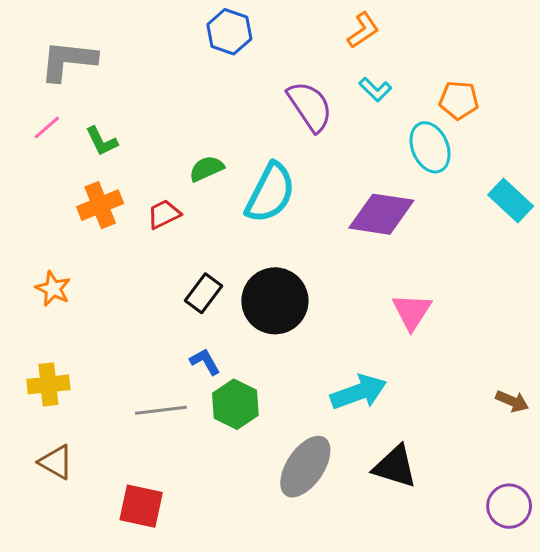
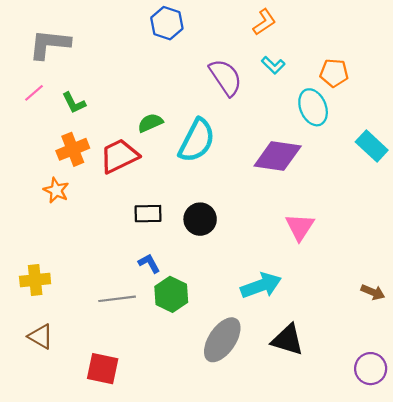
red trapezoid: (164, 214) -> (119, 156), size x1.6
orange star: (53, 289) -> (56, 190), moved
black rectangle: (203, 293) -> (148, 214), turned 52
black circle: (275, 301) -> (200, 219), size x0.7

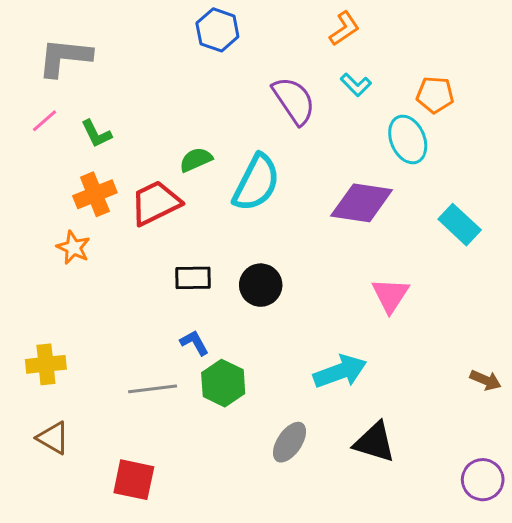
cyan rectangle: (372, 146) -> (460, 225), moved
gray ellipse: (222, 340) -> (290, 442), size x0.7

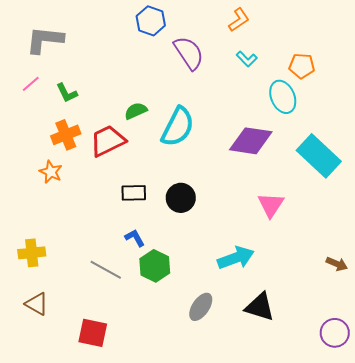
purple semicircle: (294, 101) -> (189, 53), moved
cyan rectangle: (460, 225) -> (319, 156), size x1.5
gray line: (153, 389) -> (106, 270), turned 36

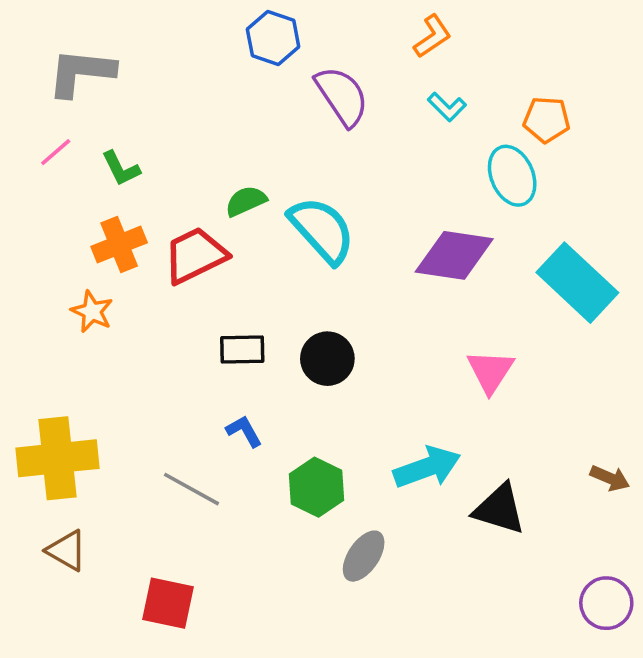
cyan semicircle: (178, 127) -> (322, 230), turned -69
yellow cross: (32, 253) -> (58, 458), size x1.6
green hexagon: (155, 266) -> (317, 487), moved
black triangle: (260, 307) -> (499, 509), moved

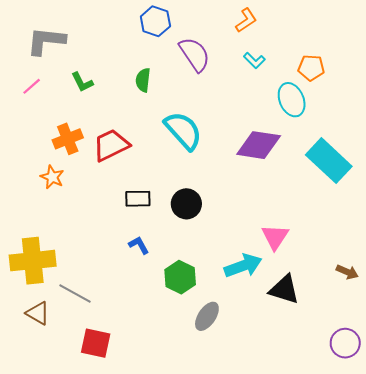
green L-shape: (121, 168) -> (82, 82), moved
green semicircle: (246, 201) -> (143, 80), moved, turned -60
pink triangle: (490, 371) -> (275, 237), moved
gray line: (192, 489) -> (75, 294), moved

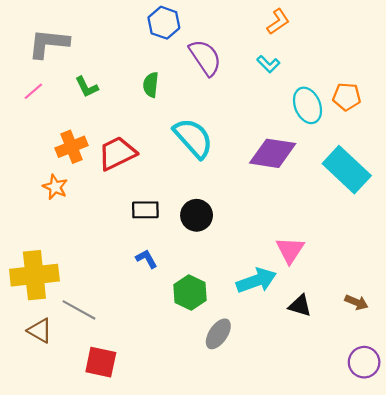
orange L-shape: (246, 20) -> (278, 22), moved
orange pentagon: (311, 68) -> (347, 97), moved
brown arrow: (347, 272) -> (356, 302), moved
black triangle: (284, 289) -> (300, 306), size x0.7

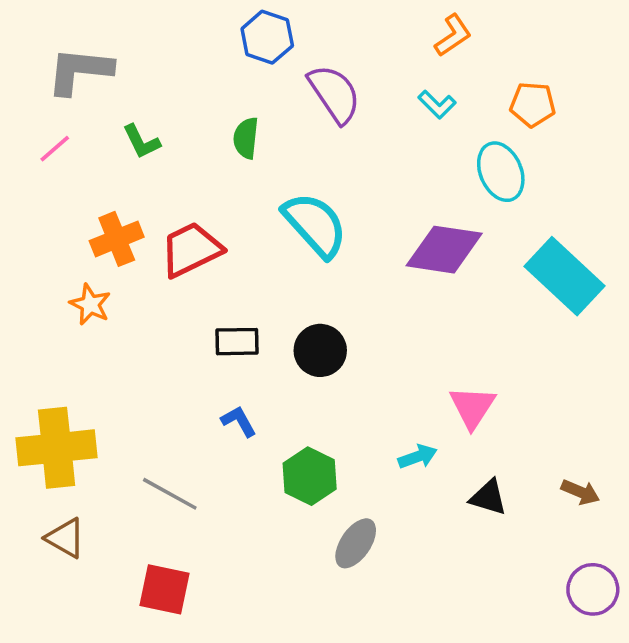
orange pentagon: (347, 97) -> (533, 104), moved
cyan arrow: (256, 281) -> (418, 457), size x0.6
gray line: (79, 310) -> (170, 494), moved

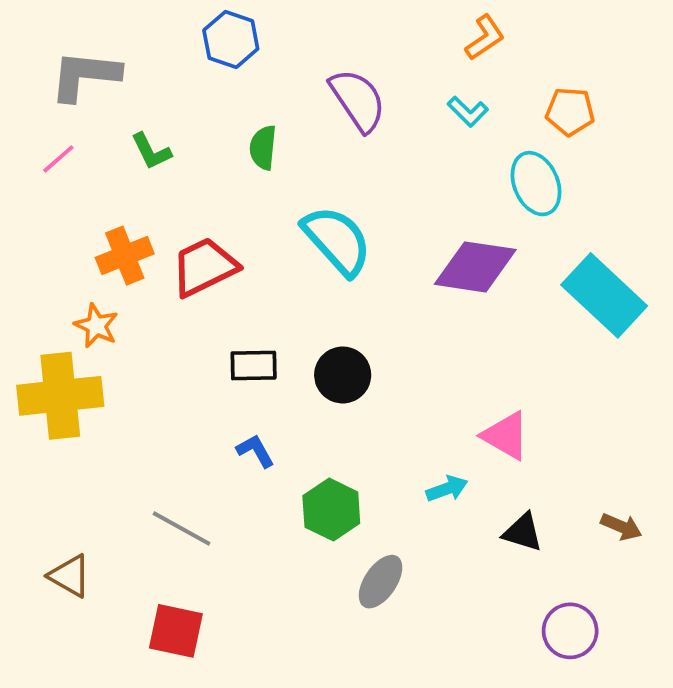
blue hexagon: (267, 37) -> (231, 40), moved
pink triangle: (472, 407) -> (506, 436), turned -33
yellow cross: (57, 448) -> (60, 396), moved
purple circle: (593, 589) -> (570, 631), moved

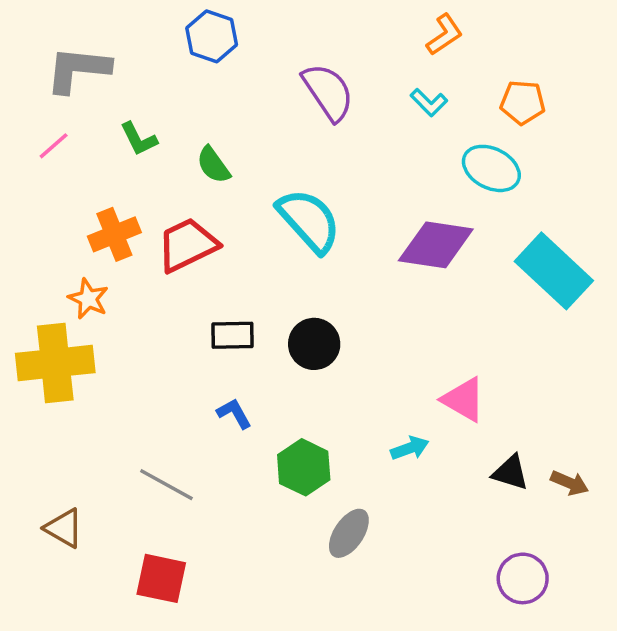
green semicircle: (263, 148) -> (213, 165), moved, turned -42
cyan ellipse: (536, 184) -> (491, 168), turned -40
black triangle: (523, 532) -> (510, 472), moved

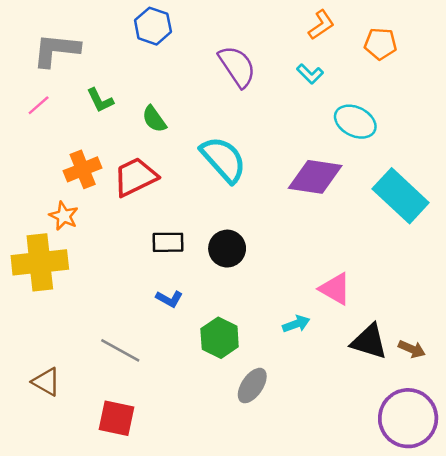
orange pentagon: (523, 102) -> (380, 44), moved
blue L-shape: (234, 413) -> (169, 299), turned 148
black triangle: (510, 472) -> (369, 342), size x1.4
purple circle: (523, 578) -> (408, 418), moved, size x1.6

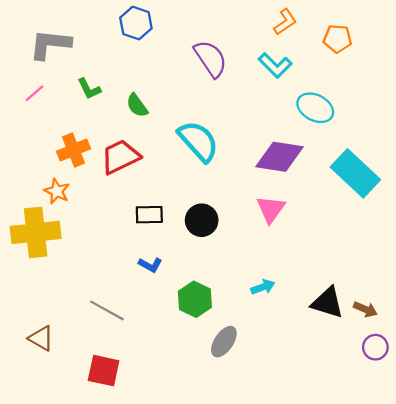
cyan L-shape: (310, 74) -> (275, 65), size x1.4
pink triangle: (335, 289) -> (271, 209), moved, turned 36
purple circle: (408, 418) -> (375, 347), moved, size x0.5

